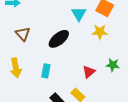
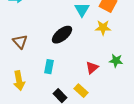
brown triangle: (23, 34) -> (20, 42), moved
yellow arrow: (16, 68) -> (19, 81), moved

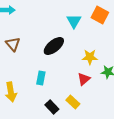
yellow star: (103, 28) -> (90, 57), moved
brown triangle: (20, 42) -> (13, 44), moved

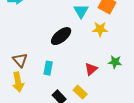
brown triangle: (13, 44) -> (20, 60), moved
yellow star: (90, 57) -> (100, 29), moved

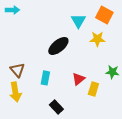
red triangle: (91, 69) -> (78, 79), moved
yellow rectangle: (80, 92) -> (93, 89), moved, turned 64

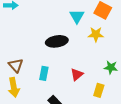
black ellipse: (58, 46) -> (57, 41), turned 30
yellow rectangle: (93, 89) -> (99, 90), moved

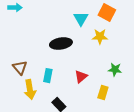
yellow arrow: (14, 87) -> (30, 90), moved

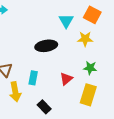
green star: (115, 70) -> (90, 68), moved
yellow rectangle: (103, 93) -> (88, 95), size x1.5

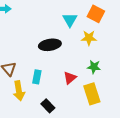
yellow rectangle: (88, 95) -> (92, 94), turned -35

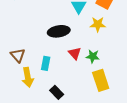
green star: (94, 67) -> (93, 56), moved
red triangle: (70, 78) -> (75, 53), moved, turned -32

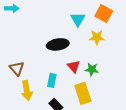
cyan rectangle: (46, 63) -> (52, 80), moved
yellow rectangle: (101, 80) -> (83, 93), moved

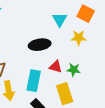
red triangle: (74, 66) -> (56, 67), turned -32
cyan rectangle: (52, 80) -> (34, 81), size x1.5

